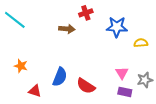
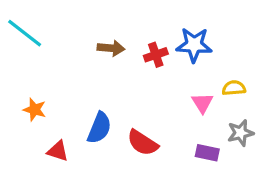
red cross: (86, 13) -> (156, 55), moved
yellow semicircle: (141, 43) -> (234, 88), moved
pink triangle: (122, 73) -> (202, 103), moved

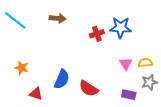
brown arrow: (111, 48) -> (58, 18), moved
yellow semicircle: (234, 88) -> (145, 63), moved

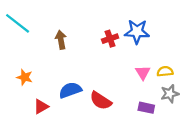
brown arrow: (58, 18) -> (61, 40), moved, turned -105
blue semicircle: (62, 79) -> (70, 90), turned -132
red triangle: (36, 94) -> (41, 107), turned -48

